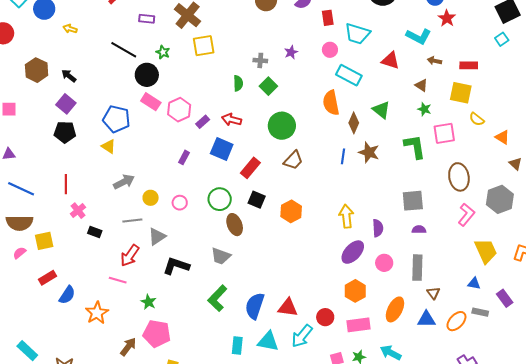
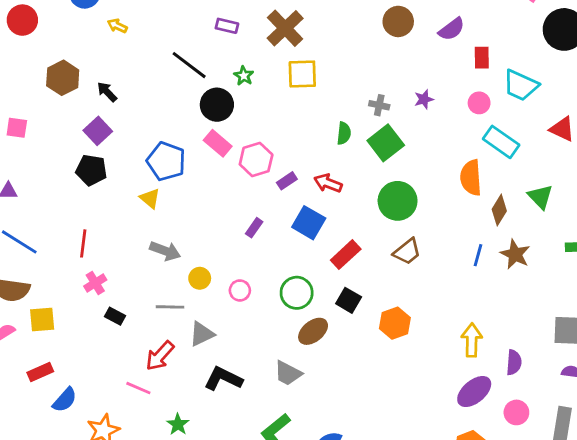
green square: (268, 86) -> (386, 143), size x1.4
gray arrow: (124, 182) -> (165, 251), turned 40
brown ellipse: (235, 225) -> (313, 331), turned 65

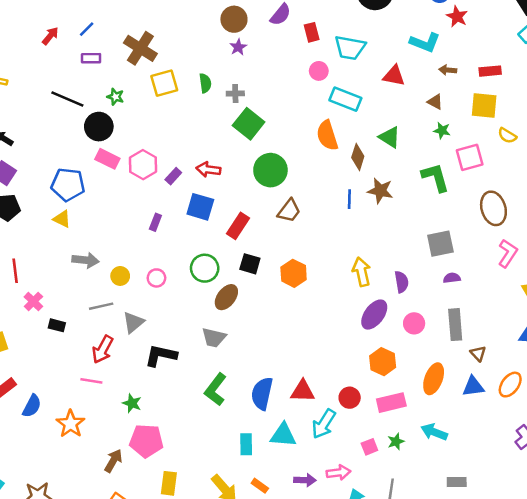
purple star: (424, 99) -> (238, 47), moved
green semicircle: (344, 133) -> (205, 83), moved

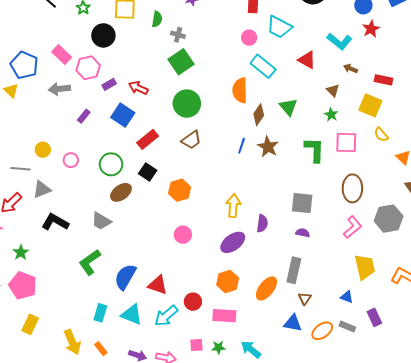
black circle: (99, 127) -> (103, 35), moved
gray arrow: (85, 260) -> (59, 89), moved, turned 150
pink circle: (414, 323) -> (183, 235), moved
orange ellipse: (434, 379) -> (266, 288), moved

